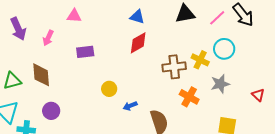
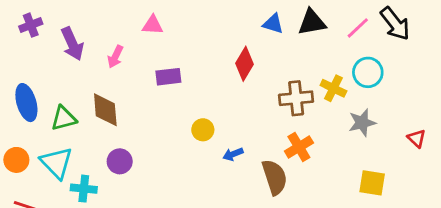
blue triangle: (137, 17) -> (273, 24), moved
red diamond: (138, 43) -> (244, 64), turned -30
orange cross: (189, 97) -> (299, 147), moved, turned 30

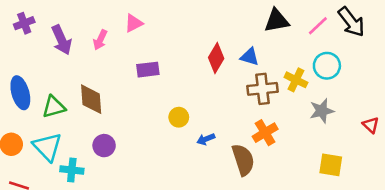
blue triangle: (273, 24) -> (250, 57), moved
pink triangle: (153, 25) -> (134, 23), turned -30
pink arrow: (115, 57) -> (100, 40), moved

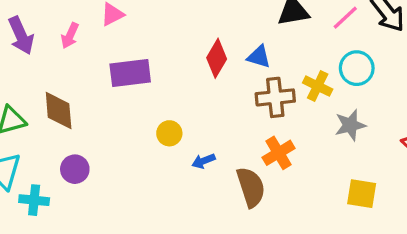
purple rectangle: (148, 70) -> (130, 73), size x1.4

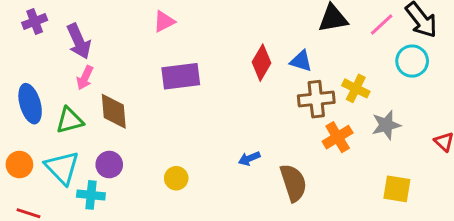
pink arrow: (70, 36) -> (85, 78), moved
cyan circle: (357, 68) -> (412, 61), moved
yellow circle: (169, 133) -> (176, 178), moved
orange cross: (279, 153) -> (338, 137), moved
purple circle: (75, 169) -> (109, 165), moved

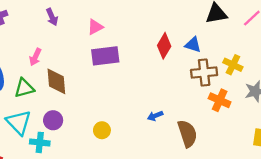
pink triangle: (164, 21) -> (95, 27), moved
purple arrow: (79, 41) -> (52, 17), moved, size x0.7
orange cross: (338, 137) -> (220, 100), turned -35

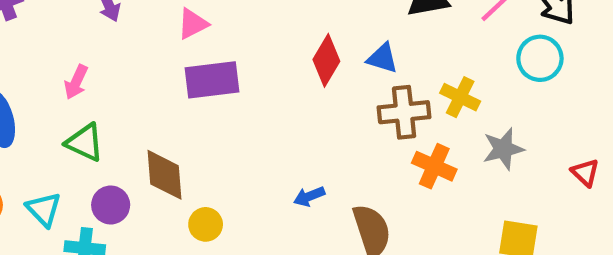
brown diamond: (56, 81) -> (165, 175), moved
green triangle: (24, 88) -> (85, 142), moved, turned 40
cyan triangle: (19, 122) -> (44, 209), size x0.7

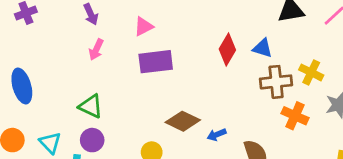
pink arrow: (76, 82) -> (96, 49), moved
green triangle: (85, 142) -> (91, 106), moved
brown diamond: (165, 175) -> (183, 121), moved, turned -60

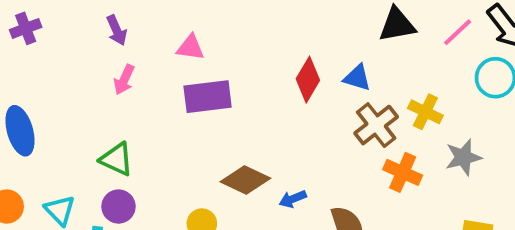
pink triangle: (144, 26) -> (190, 47), turned 35
brown cross: (276, 82) -> (376, 125), turned -32

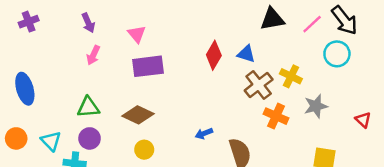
pink triangle: (190, 47) -> (137, 34), turned 42
green triangle: (117, 159) -> (88, 107), turned -30
brown diamond: (245, 180) -> (138, 115), moved

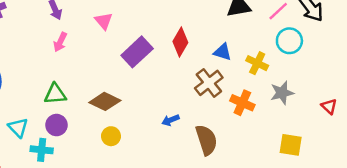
blue triangle: (246, 54) -> (222, 52), moved
cyan circle: (337, 54) -> (289, 41), moved
purple rectangle: (148, 66) -> (137, 52), moved, turned -36
brown cross: (259, 85) -> (209, 83), moved

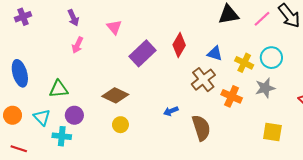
cyan circle: (289, 41) -> (271, 58), moved
green triangle: (55, 94) -> (59, 89), moved

